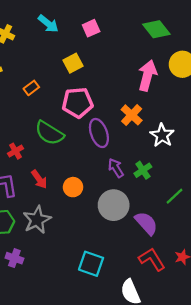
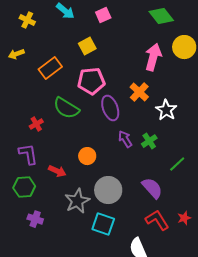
orange rectangle: (31, 88) -> (50, 68), size x1.6
red arrow: (39, 179) -> (57, 171), moved, turned -30
gray circle: (114, 205) -> (108, 190), moved
gray star: (37, 220) -> (77, 201), moved

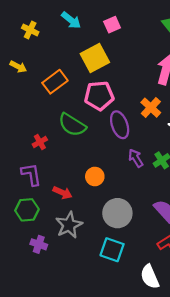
yellow square: (87, 46) -> (95, 58), size x1.5
yellow arrow: (16, 54) -> (18, 67), turned -133
gray star: (77, 201) -> (69, 225), moved

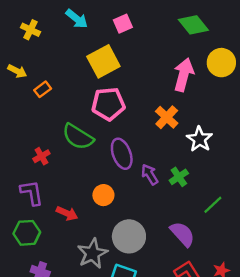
orange rectangle: (55, 82) -> (43, 89), moved, size x0.6
purple ellipse: (120, 125) -> (122, 154), moved
gray star: (69, 225) -> (92, 253), moved

